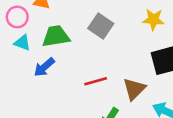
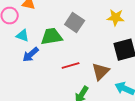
green trapezoid: (56, 36) -> (52, 37), moved
cyan triangle: (22, 43) -> (23, 36), moved

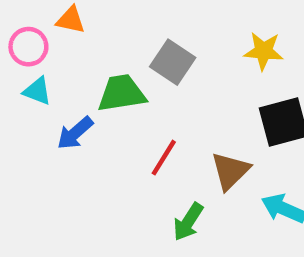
cyan triangle: (23, 36) -> (37, 91), moved
red line: (71, 66) -> (164, 158), turned -42

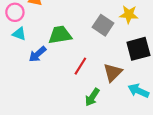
gray square: (173, 62) -> (103, 25), moved

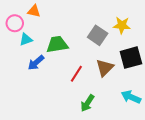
cyan triangle: (19, 34) -> (26, 39), moved, turned -40
brown triangle: (113, 72) -> (105, 68), moved

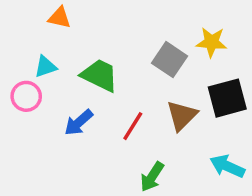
pink circle: (15, 23) -> (26, 96), moved
green trapezoid: (57, 44) -> (100, 75), turned 35
blue arrow: (36, 63) -> (79, 123), moved

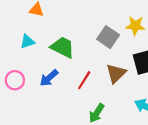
pink circle: (26, 96) -> (15, 80), moved

